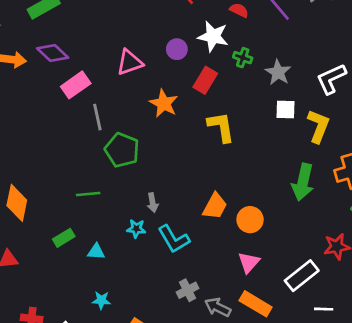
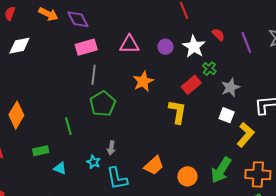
red rectangle: (205, 80) -> (191, 85), moved
green line: (88, 194) -> (68, 126), turned 60
orange circle: (250, 220) -> (187, 176), moved

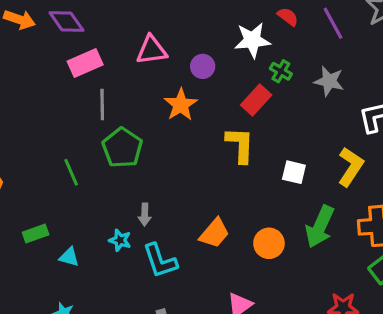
purple circle: (165, 47) -> (203, 66), moved
white star: (194, 47) -> (252, 40), turned -30
gray star: (230, 87) -> (329, 81), moved, turned -30
white square: (227, 115) -> (294, 172), moved
green line: (68, 126) -> (71, 172), moved

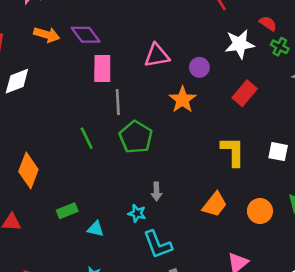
pink rectangle: (85, 63) -> (102, 68), turned -64
green cross: (281, 71) -> (280, 47), moved
yellow L-shape: (240, 145) -> (233, 151), moved
green line: (71, 172) -> (87, 138), moved
cyan L-shape: (160, 261) -> (158, 244), moved

